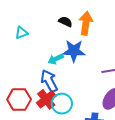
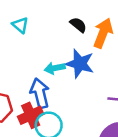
cyan triangle: (21, 33) -> (20, 25), turned 48

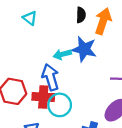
black semicircle: (78, 25) -> (81, 15), turned 56
red cross: (31, 115) -> (43, 97), turned 30

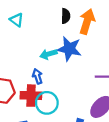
blue arrow: (50, 77) -> (37, 76), size x0.6

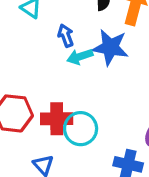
blue arrow: (37, 76) -> (66, 36), moved

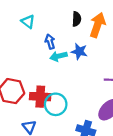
blue star: (110, 47) -> (79, 51), size x0.7

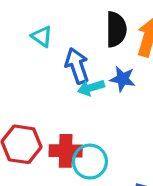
black semicircle: (77, 19) -> (116, 29), size x1.5
blue arrow: (50, 42) -> (77, 66), size x1.5

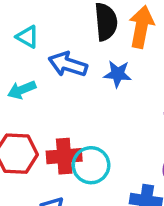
blue arrow: (77, 66) -> (68, 64), turned -48
cyan arrow: (91, 88) -> (22, 90), moved

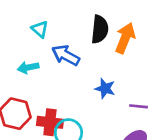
blue star: (118, 74) -> (105, 89), moved

